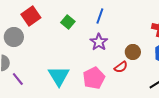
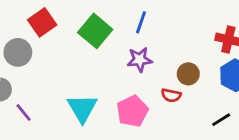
green square: (68, 22) -> (95, 31), size x1.6
purple star: (99, 42) -> (140, 60), turned 30
red semicircle: (121, 67) -> (171, 95), turned 48

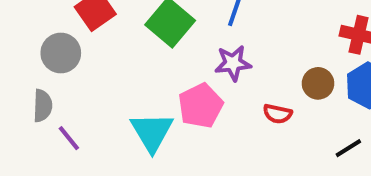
brown circle: (188, 74) -> (318, 83), moved
pink pentagon: (132, 111) -> (201, 106), moved

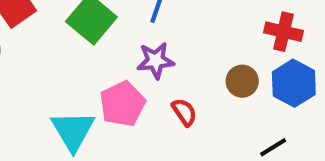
red semicircle: (278, 114) -> (184, 112), moved, turned -136

